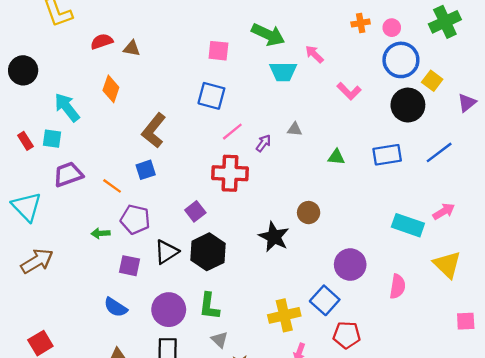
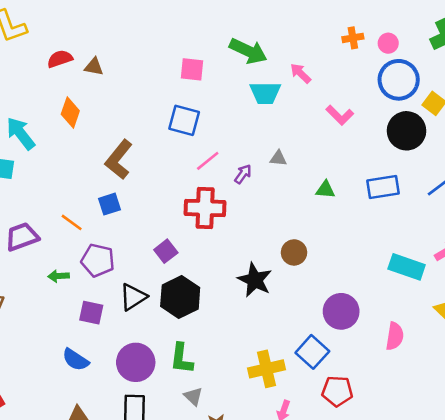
purple trapezoid: (68, 174) -> (22, 237), moved

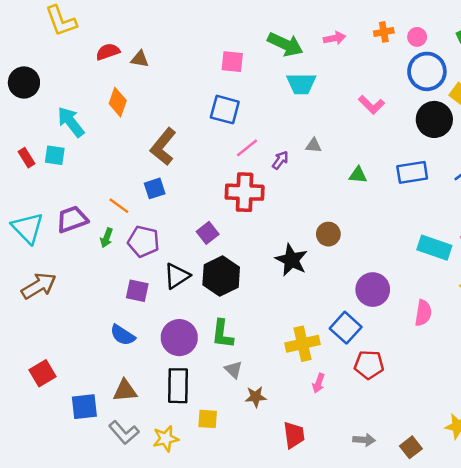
pink arrow: (301, 73) -> (335, 38), moved, turned 125
green arrow: (59, 276) -> (107, 238), moved, turned -66

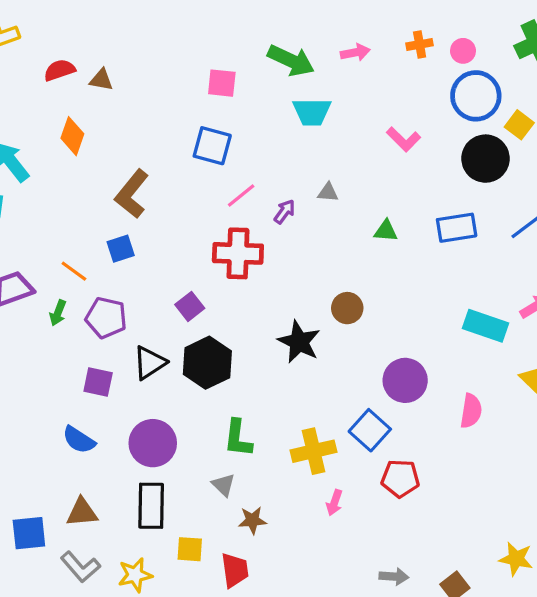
green L-shape: (222, 334) -> (238, 438), moved
red trapezoid: (294, 435) -> (235, 570), moved

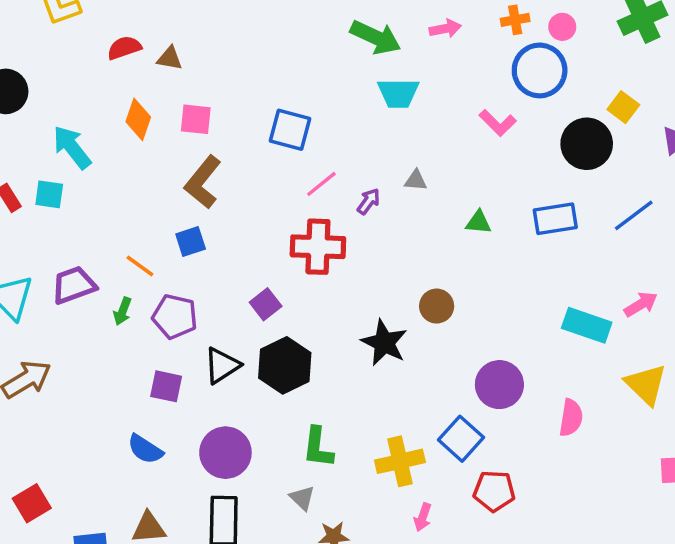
pink square: (222, 83) -> (196, 119), moved
blue circle: (476, 96) -> (540, 70), moved

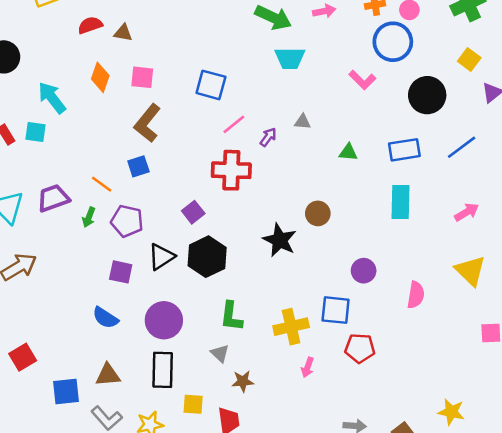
yellow square: (623, 107) -> (469, 60), moved
cyan rectangle: (587, 325) -> (400, 202), moved, turned 72
purple circle: (499, 385) -> (364, 271), size x0.7
blue square: (461, 439) -> (336, 310), turned -36

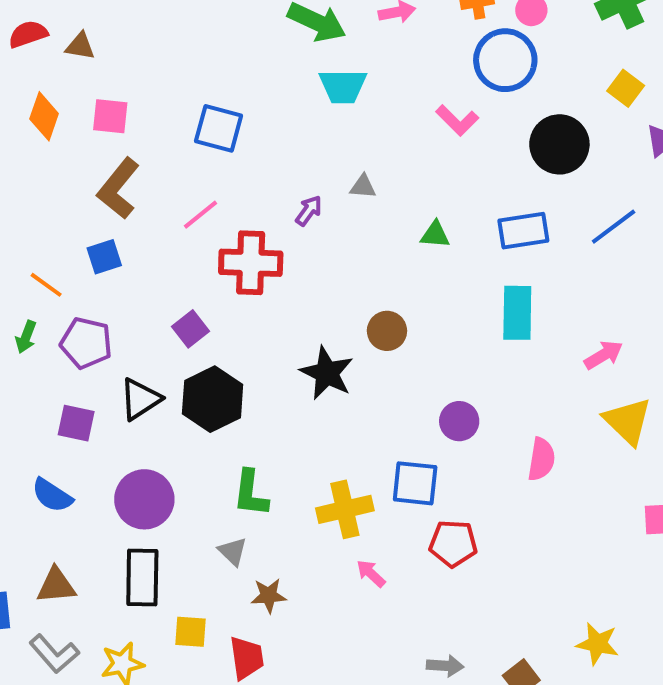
pink line: (234, 124) -> (200, 215), moved
pink arrow: (467, 212) -> (604, 355), moved
pink arrow: (308, 367) -> (371, 574), turned 114

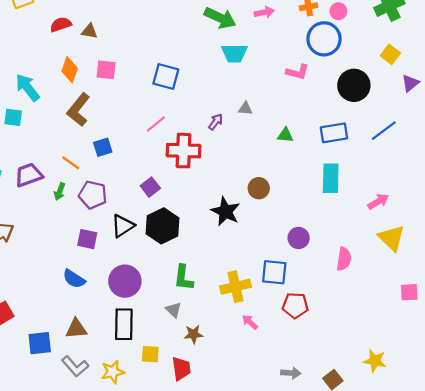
pink L-shape: (457, 120) -> (297, 72), turned -30
brown L-shape: (118, 189) -> (78, 110), moved

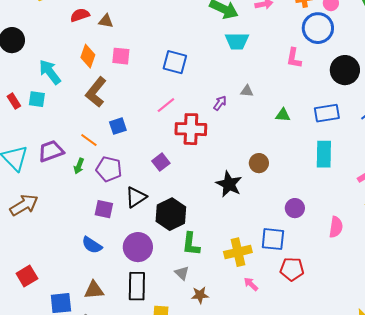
pink L-shape: (297, 72) -> (294, 58), turned 85
black hexagon: (162, 226) -> (171, 214), moved

